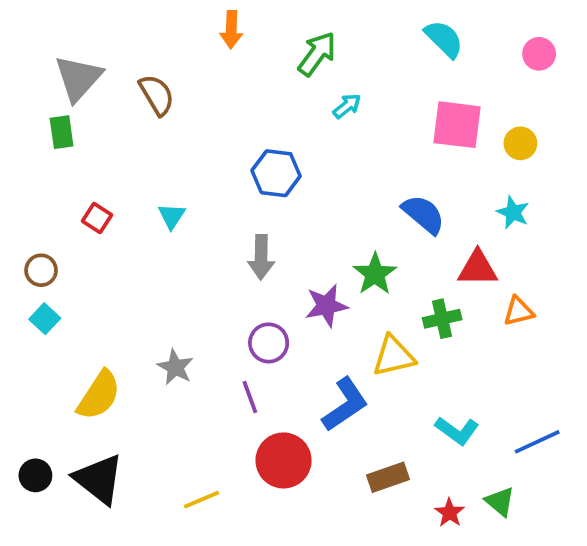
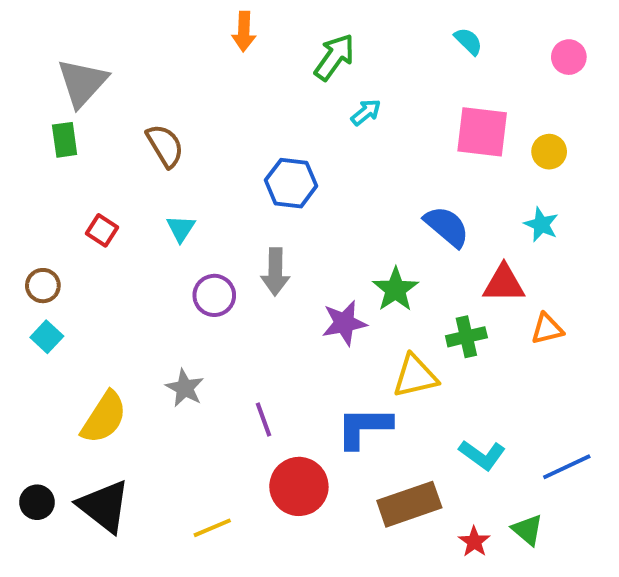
cyan semicircle: (444, 39) -> (468, 41), size x0.7
brown semicircle: (157, 95) -> (165, 146), moved
purple circle: (269, 343) -> (214, 295), moved
blue L-shape: (345, 405) -> (364, 427), turned -146
brown rectangle: (388, 477) -> (409, 504), size x1.4

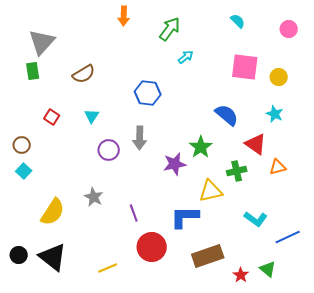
brown semicircle: (165, 146) -> (84, 74), turned 90
red triangle: (504, 284) -> (256, 144), turned 35
cyan L-shape: (482, 455) -> (256, 219), moved

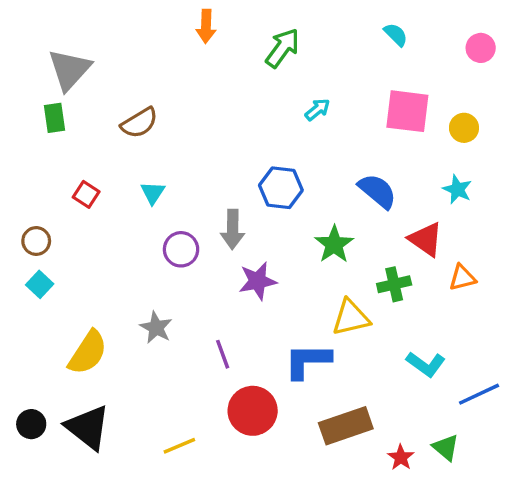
cyan arrow: (186, 57) -> (318, 110), moved
blue hexagon: (148, 93) -> (281, 188), moved
purple star: (175, 164) -> (258, 281), moved

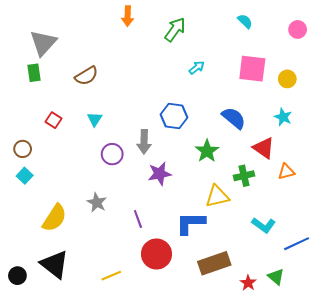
black circle: (31, 424) -> (17, 276), moved

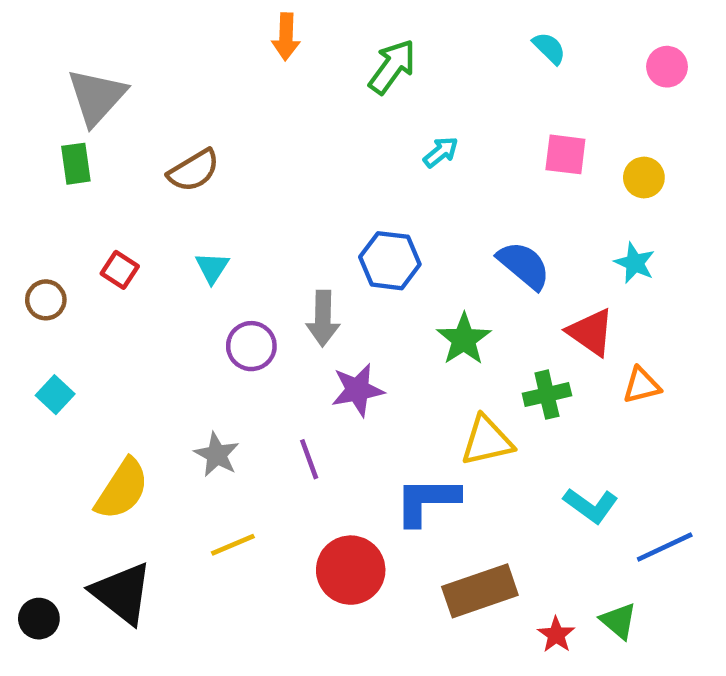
pink square: (252, 69) -> (565, 154), size x0.7
brown circle: (23, 149) -> (46, 300), moved
purple line: (138, 219) -> (309, 459), moved
yellow line: (111, 276) -> (233, 545), moved

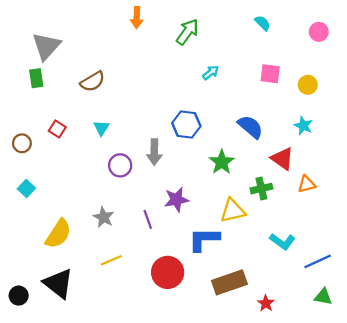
purple star: (358, 390) -> (176, 200), moved
green triangle: (619, 621) -> (323, 297), moved, turned -30

